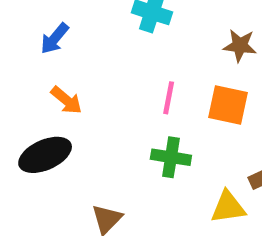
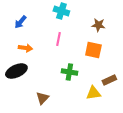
pink line: (169, 98) -> (58, 39), moved
orange arrow: (66, 100) -> (25, 48), turned -32

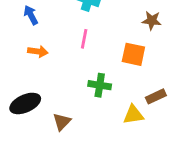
blue arrow: (20, 22) -> (31, 15), turned 112
brown star: (98, 25) -> (152, 21), moved
black ellipse: (16, 71) -> (25, 103), moved

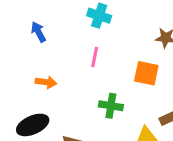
orange arrow: (38, 51) -> (46, 82), moved

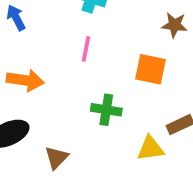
orange arrow: (46, 82) -> (25, 80), size x1.4

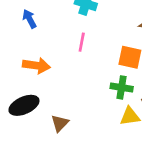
green cross: (106, 110) -> (122, 87), moved

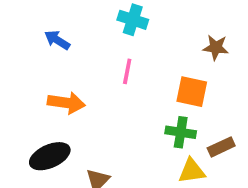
blue arrow: (29, 19) -> (57, 40), turned -30

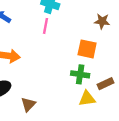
pink line: (127, 71) -> (46, 26), moved

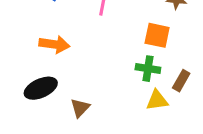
brown rectangle: (106, 84) -> (181, 81), turned -35

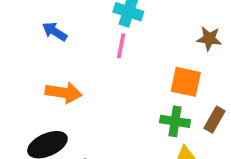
brown rectangle: (181, 81) -> (215, 120), moved

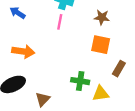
brown star: (209, 39) -> (102, 17), moved
green cross: (175, 121) -> (80, 81), moved

